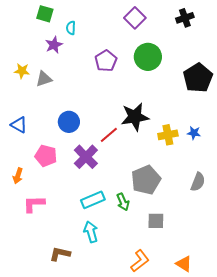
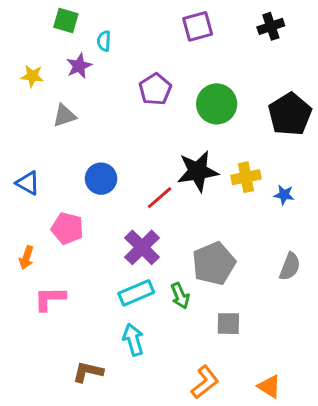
purple square: (135, 18) -> (198, 26), turned 30
green circle: (148, 57) -> (217, 104), moved
yellow star: (22, 71) -> (32, 76), moved
yellow cross: (168, 135) -> (246, 177), moved
purple cross: (86, 157) -> (142, 247), moved

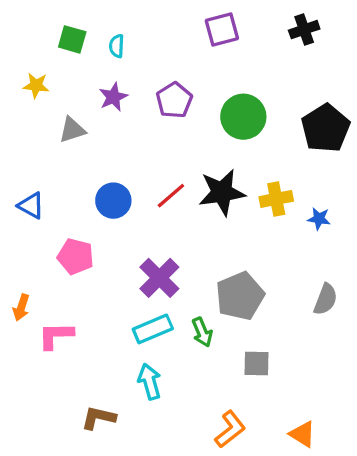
green square: (66, 20) -> (72, 39), moved
purple star: (79, 66) -> (113, 97), moved
red line: (160, 198) -> (171, 196), moved
orange arrow: (26, 258) -> (21, 308), moved

